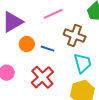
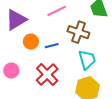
blue line: (48, 49) -> (52, 46), turned -32

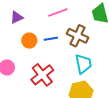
purple triangle: (16, 20) -> (17, 17), size x0.6
blue line: (52, 46) -> (51, 39), moved

